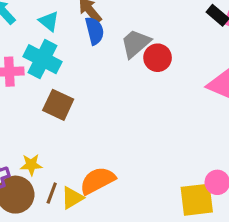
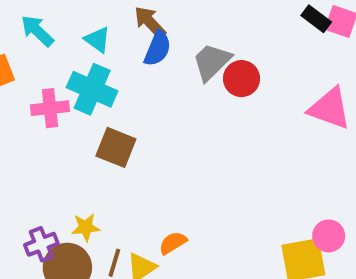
blue semicircle: (95, 31) -> (158, 48), turned 40
orange semicircle: (97, 181) -> (173, 243), size x0.6

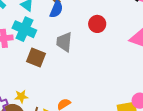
gray trapezoid: (212, 62) -> (64, 42), moved, turned -40

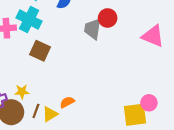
gray trapezoid: (64, 42) -> (93, 29), moved

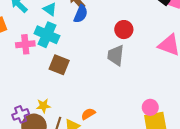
gray trapezoid: (93, 29) -> (116, 55), moved
pink circle: (149, 103) -> (150, 107), moved

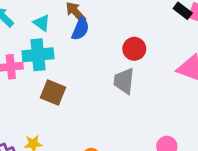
cyan cross: (47, 35) -> (38, 55), turned -30

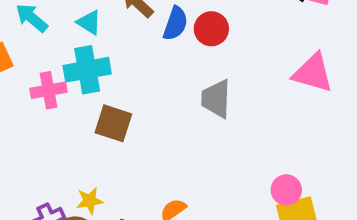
blue semicircle: (80, 29) -> (175, 23), moved
red circle: (134, 49) -> (211, 29), moved

